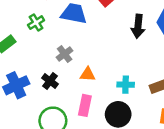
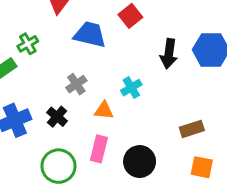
green cross: (36, 23) -> (28, 44), moved
cyan cross: (126, 85) -> (131, 88), moved, turned -35

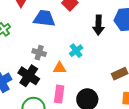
gray cross: (76, 84) -> (39, 53), turned -32
black cross: (57, 117) -> (29, 76), size x1.5

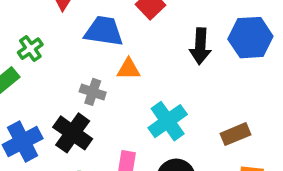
cyan cross: (76, 51) -> (168, 121), moved, size x1.5
orange triangle: (60, 68) -> (129, 69), moved

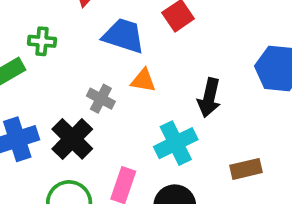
black arrow: (200, 46) -> (209, 98), moved
green cross: (30, 49) -> (42, 41), turned 30

